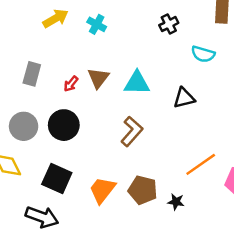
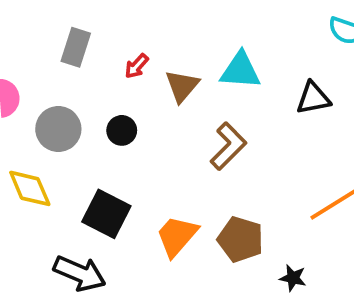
brown triangle: (98, 78) -> (182, 86), moved
black circle: (64, 125) -> (122, 130), size x0.6
black star: (176, 202) -> (293, 278), moved

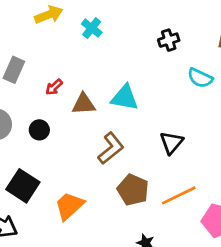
brown triangle: (182, 86) -> (84, 104), turned 40
black triangle: (313, 98) -> (171, 143), moved, turned -45
brown pentagon: (240, 239) -> (133, 190), moved

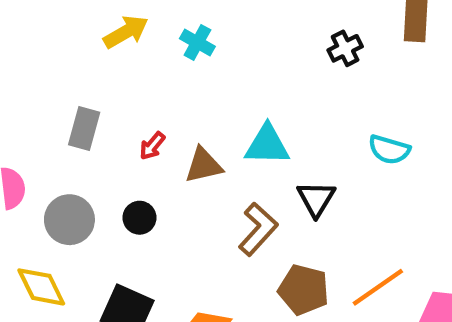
black cross: (169, 40) -> (345, 48), moved
cyan semicircle: (200, 78) -> (389, 150), moved
black triangle: (171, 143) -> (316, 199), moved

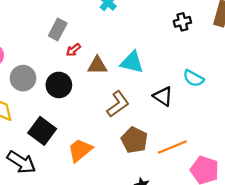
gray rectangle: (84, 128) -> (58, 29), moved
black triangle: (316, 199) -> (163, 96), moved, turned -40
black circle: (139, 218) -> (59, 85), size x1.5

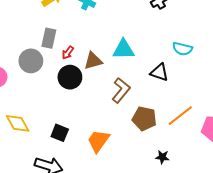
gray circle: (23, 78) -> (31, 61), moved
black circle: (59, 85) -> (70, 77), moved
black square: (42, 131) -> (60, 133), size x0.7

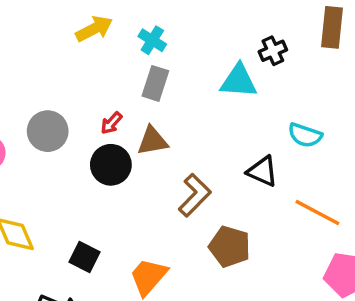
gray rectangle: (49, 38) -> (155, 83), moved
cyan triangle: (123, 49) -> (239, 81), moved
orange line: (180, 116) -> (317, 212), moved, turned 60

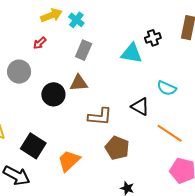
cyan cross: (152, 40) -> (76, 20), moved
red arrow: (111, 123) -> (40, 43), moved
brown L-shape: (195, 195) -> (100, 117), turned 45
black square: (84, 257) -> (33, 146), size x1.4

